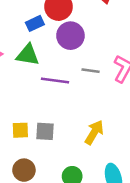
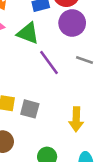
purple line: (55, 80) -> (49, 63), turned 35
yellow arrow: (94, 132) -> (76, 119), turned 140

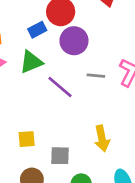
green triangle: (28, 33) -> (31, 62), turned -30
gray square: (30, 109) -> (60, 156), moved

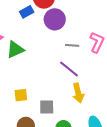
green triangle: (31, 62) -> (15, 50), moved
purple line: (60, 87) -> (69, 69), moved

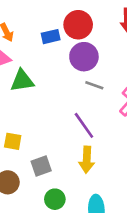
gray line: (72, 45) -> (94, 85), moved
gray square: (47, 107) -> (41, 166), turned -35

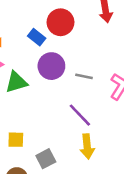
blue rectangle: (51, 37) -> (37, 37), turned 60
purple circle: (84, 57) -> (51, 66), moved

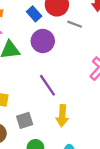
gray line: (84, 76) -> (75, 24), moved
purple line: (80, 115) -> (47, 85), moved

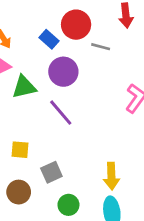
purple line: (47, 85) -> (61, 113), moved
yellow arrow: (62, 116) -> (111, 176), moved

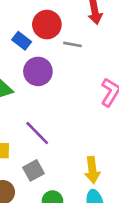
purple line: (61, 113) -> (37, 133), moved

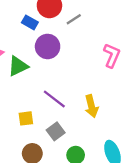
gray line: (72, 44) -> (74, 19), turned -35
yellow arrow: (92, 170) -> (91, 106), moved

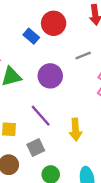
gray line: (74, 19) -> (83, 55), moved
purple circle: (48, 47) -> (50, 76), moved

